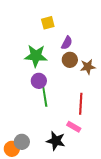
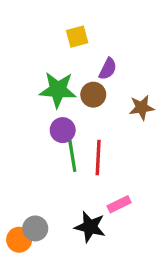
brown circle: (70, 60) -> (93, 95), moved
red line: (81, 104) -> (98, 158), moved
pink rectangle: (74, 127) -> (119, 204), turned -56

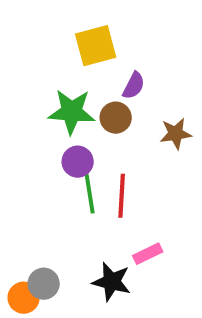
yellow square: (77, 37) -> (96, 46), size x1.5

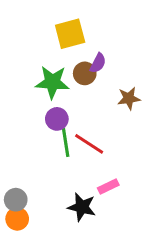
brown circle: (116, 118) -> (85, 73), moved
red line: (122, 196) -> (89, 144), turned -60
gray circle: (44, 284) -> (16, 200), moved

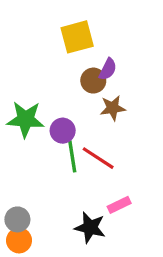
green star: (52, 82) -> (25, 119), moved
brown star: (129, 98) -> (113, 108), moved

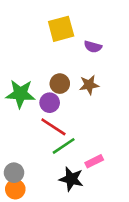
purple semicircle: (108, 69) -> (93, 47), moved, turned 78
brown circle: (93, 81) -> (60, 84), moved
green line: (72, 156) -> (64, 146), moved, turned 65
red line: (98, 158) -> (53, 127), moved

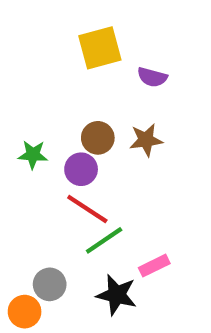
green star: (20, 94) -> (33, 155), size x0.6
gray circle: (14, 173) -> (50, 284), moved

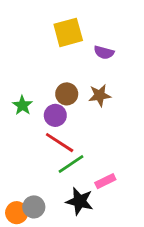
green star: (33, 155) -> (22, 105), turned 30
gray circle: (50, 284) -> (34, 207), moved

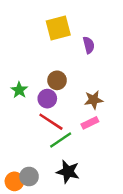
purple semicircle: (104, 52) -> (89, 45), turned -119
brown star: (100, 95) -> (94, 100), moved
pink rectangle: (105, 181) -> (90, 123), moved

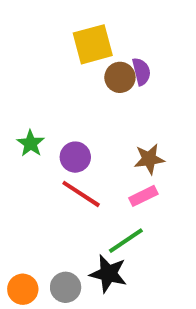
brown circle: (57, 80) -> (120, 77), moved
green line: (61, 140) -> (126, 241), moved
gray circle: (29, 176) -> (66, 287), moved

